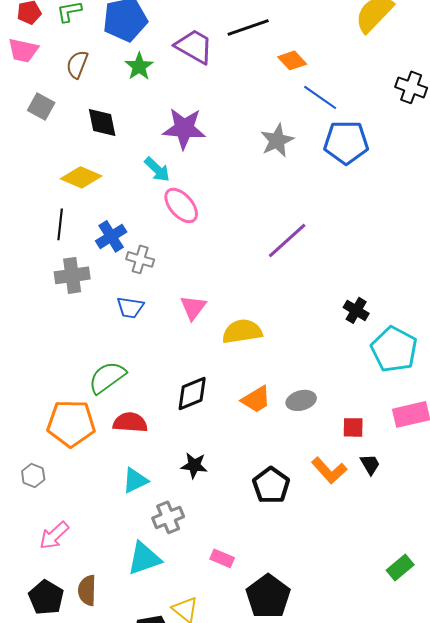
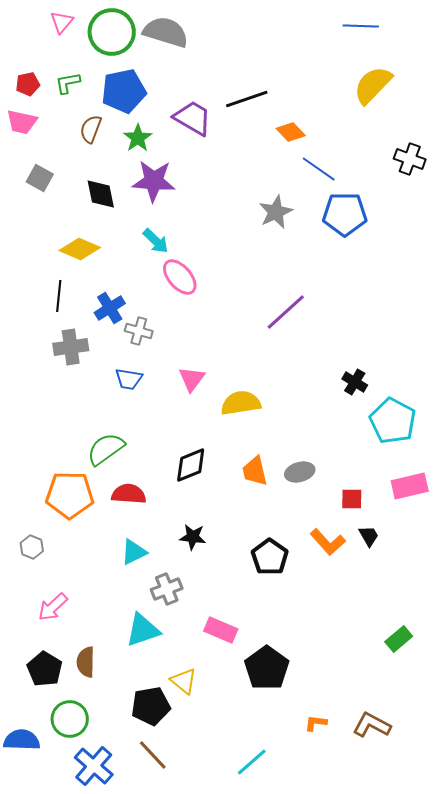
brown semicircle: (77, 64) -> (91, 129), moved
purple star: (184, 128) -> (154, 181), moved
orange trapezoid: (256, 399) -> (255, 471), turned 108
pink rectangle: (222, 558) -> (221, 630), size x1.4

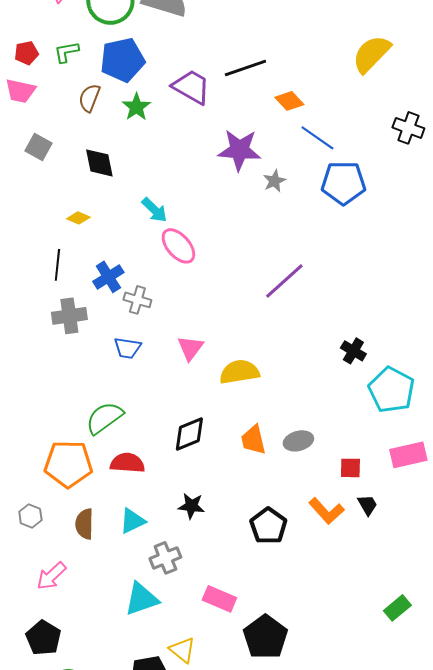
purple star: (154, 181) -> (239, 150), moved
gray star: (276, 212) -> (274, 181), size x0.7
yellow diamond: (80, 249) -> (78, 218), size x0.6
brown semicircle: (86, 662) -> (84, 524), moved

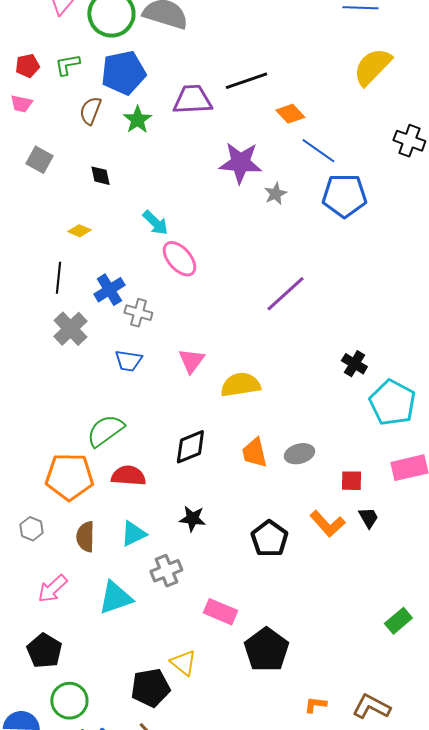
purple trapezoid: (191, 87) -> (192, 100), turned -33
pink trapezoid: (20, 91) -> (21, 104), size x0.7
black diamond: (99, 163) -> (100, 176), size x0.7
gray cross: (69, 316) -> (70, 329), turned -36
cyan triangle: (141, 599) -> (115, 598), moved

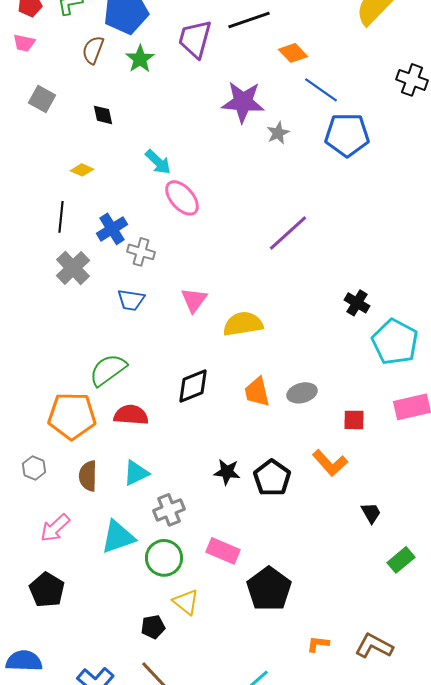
purple trapezoid: (192, 100) -> (195, 39), turned -72
black trapezoid: (368, 518) -> (371, 513), moved
black star: (192, 519) -> (227, 472), moved
black pentagon: (150, 688) -> (153, 627), size x0.6
green circle: (69, 701) -> (164, 558), moved

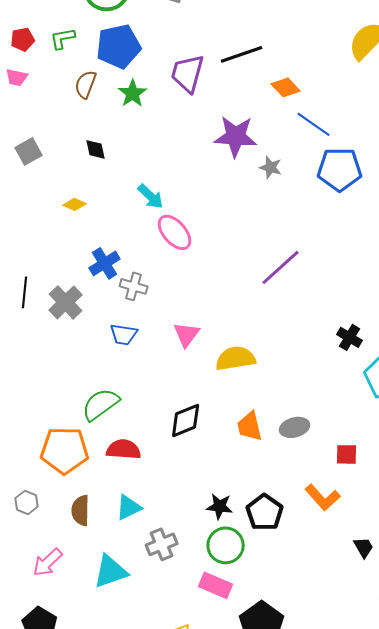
gray square: (42, 99) -> (29, 151), moved, turned 32
gray star: (278, 133) -> (271, 167), turned -30
black line: (61, 217) -> (25, 292), moved
green circle: (164, 558) -> (226, 545), moved

